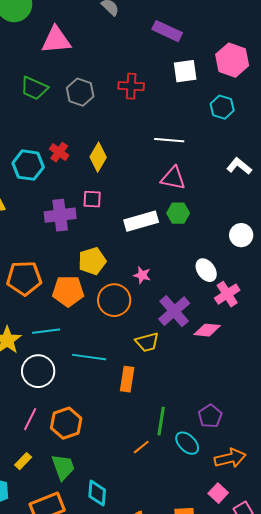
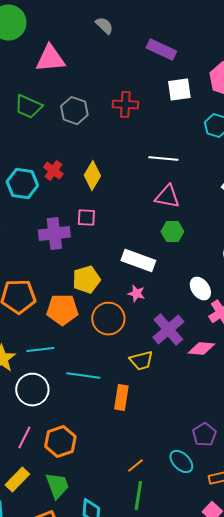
white rectangle: (141, 221) -> (138, 261), moved, turned 36
green line: (161, 421) -> (138, 496), moved
yellow rectangle: (23, 461) -> (17, 480), size x1.4

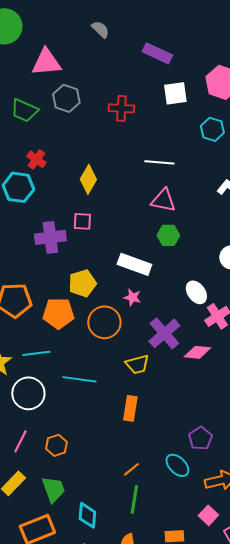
gray hexagon: (74, 111) -> (66, 98), moved
red cross: (53, 171) -> (36, 159), moved
orange rectangle: (121, 398) -> (130, 408), moved
orange hexagon: (60, 442) -> (56, 445), size x0.7

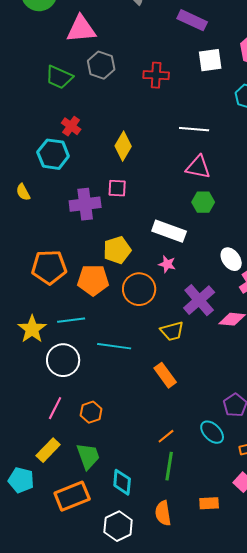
orange rectangle: (130, 408) -> (165, 375), turned -45

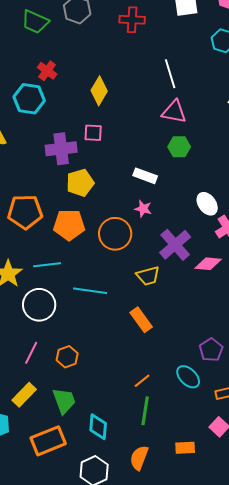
white line: (194, 129) -> (170, 74), turned 68
white rectangle: (169, 231) -> (145, 176), size x0.7
yellow pentagon: (117, 250) -> (80, 183), moved
orange semicircle: (163, 513) -> (139, 458), turned 30

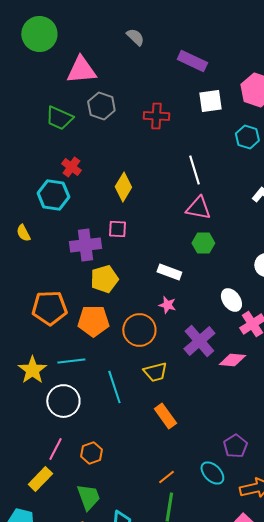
yellow trapezoid: (148, 276) -> (155, 372), moved
cyan line: (90, 291) -> (114, 387), turned 64
yellow rectangle: (24, 395) -> (40, 479), moved

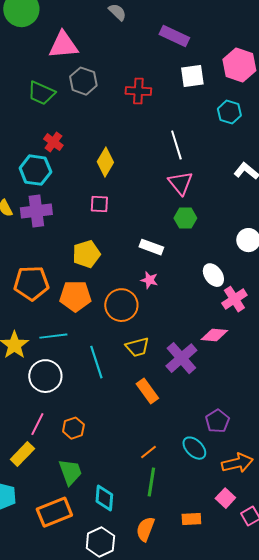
pink triangle: (198, 208) -> (180, 183), turned 40
purple cross: (85, 245) -> (36, 211), moved
purple cross: (199, 341) -> (181, 358), moved

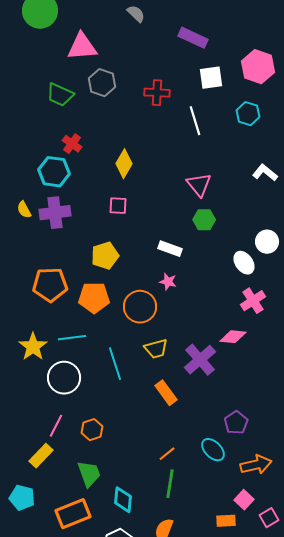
white line: (176, 145) -> (195, 121), moved
white ellipse: (213, 275) -> (244, 263), moved
orange rectangle: (191, 519) -> (226, 521), moved

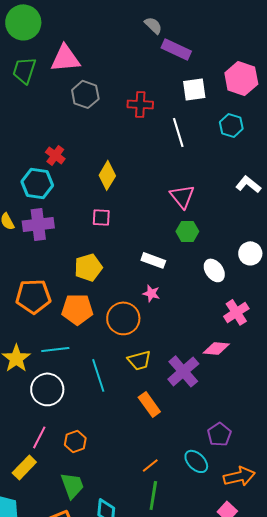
gray semicircle: (136, 14) -> (153, 25), moved
green trapezoid: (60, 95) -> (24, 70), moved, turned 84
white ellipse: (244, 263) -> (214, 270), moved

